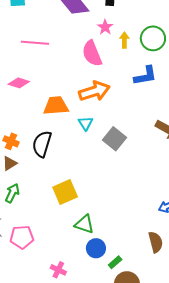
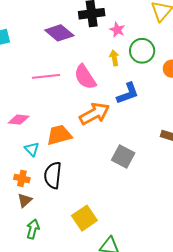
pink star: (105, 27) -> (117, 30), moved
pink line: (35, 43) -> (46, 76), moved
blue L-shape: (145, 76) -> (128, 93), moved
cyan triangle: (86, 123) -> (32, 149), moved

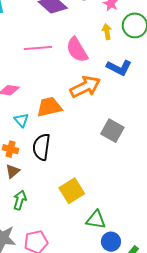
blue L-shape: (128, 93) -> (119, 68), turned 45

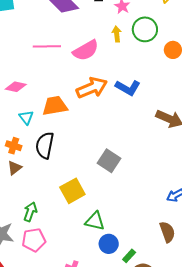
pink semicircle: (77, 50) -> (86, 50), turned -92
blue L-shape: (119, 68) -> (128, 88), moved
gray square: (112, 131) -> (109, 161), moved
green arrow: (20, 200) -> (30, 212), moved

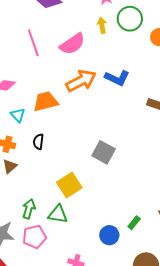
pink line: (47, 46) -> (33, 43), turned 76
black semicircle: (45, 145) -> (38, 142), size x0.6
green triangle: (95, 221) -> (58, 214), moved
green rectangle: (129, 256) -> (134, 223), moved

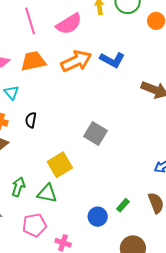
orange trapezoid: (46, 101) -> (33, 61), moved
pink pentagon: (34, 237) -> (34, 225), moved

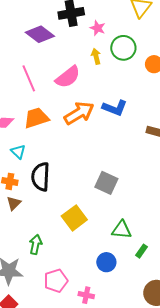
black semicircle: (31, 120) -> (41, 177), size x1.8
green triangle: (47, 193) -> (122, 230), moved
blue circle: (98, 217) -> (106, 262), moved

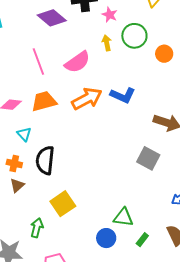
gray square: (106, 183) -> (148, 158), moved
yellow square: (74, 218) -> (63, 204), moved
blue circle: (106, 262) -> (106, 238), moved

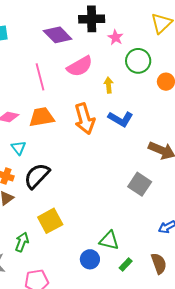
yellow arrow: (107, 43) -> (109, 85), moved
pink semicircle: (77, 62) -> (80, 66), moved
orange arrow: (87, 99) -> (85, 119), turned 96
black semicircle: (45, 160) -> (37, 176), turned 32

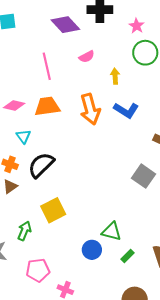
pink star: (116, 37) -> (137, 26), moved
pink semicircle: (80, 66) -> (87, 57), size x0.6

